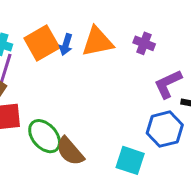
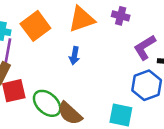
blue arrow: (66, 45) -> (74, 56), moved

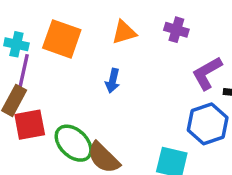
orange triangle: (82, 19) -> (124, 32), size x0.7
orange square: (35, 26) -> (62, 39), turned -36

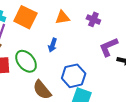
blue hexagon: (208, 124) -> (74, 76), moved
green ellipse: (74, 143) -> (26, 61), moved

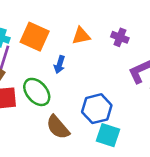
blue arrow: (53, 45) -> (60, 64), moved

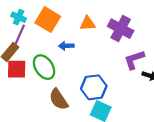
purple cross: (120, 37) -> (121, 29), size x1.6
blue arrow: (60, 64) -> (66, 46), turned 64

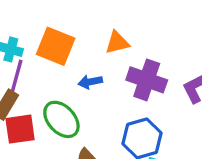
purple cross: (121, 29) -> (147, 80), moved

